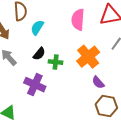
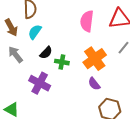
cyan semicircle: (37, 28) -> (35, 32), moved
purple semicircle: (98, 82) -> (94, 84), moved

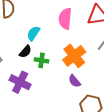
cyan semicircle: (35, 32) -> (33, 33), moved

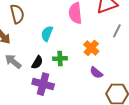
black semicircle: (25, 52) -> (37, 62), moved
orange cross: (74, 56) -> (91, 48), size x0.7

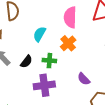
orange cross: (91, 48) -> (68, 43), moved
purple cross: (43, 84) -> (44, 85), moved, turned -30

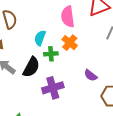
green cross: (49, 61) -> (51, 54), moved
black semicircle: (26, 62) -> (31, 67), size x1.5

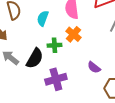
cyan semicircle: (40, 38) -> (43, 18), moved

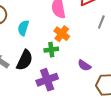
cyan semicircle: (43, 18) -> (23, 28), moved
green cross: (55, 45) -> (51, 50), moved

